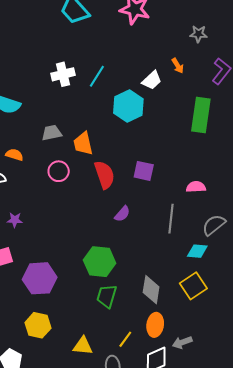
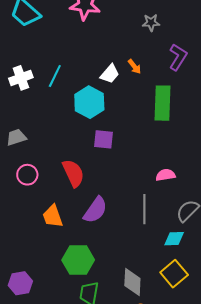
orange arrow: (178, 66) -> (134, 67), moved
orange trapezoid: (83, 144) -> (53, 216), moved
purple square: (144, 171) -> (103, 139), moved
purple semicircle: (122, 214) -> (95, 210), size x1.6
purple hexagon: (40, 278) -> (20, 283), size x0.7

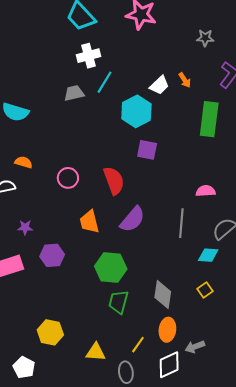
white cross: (21, 78) -> (88, 56), moved
gray trapezoid: (16, 137) -> (74, 93), moved
yellow square: (174, 274) -> (205, 290), size x0.6
purple hexagon: (20, 283) -> (52, 255), moved

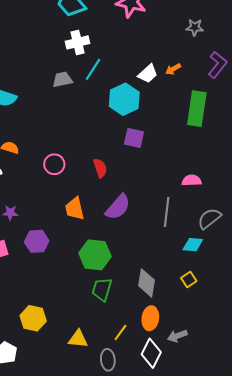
orange arrow: (185, 80) -> (173, 69), turned 91
red semicircle: (114, 181) -> (100, 168), size x0.7
white diamond: (169, 365) -> (151, 353), turned -40

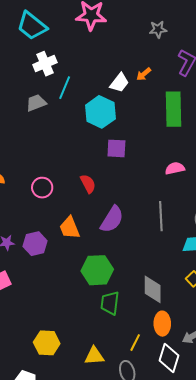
pink semicircle: (192, 180) -> (175, 168), moved
purple hexagon: (37, 241) -> (35, 244), moved

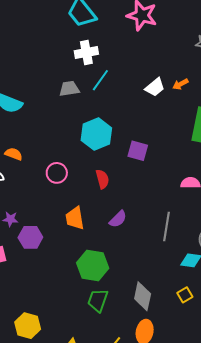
cyan hexagon: (100, 112) -> (96, 134), moved
purple semicircle: (112, 219) -> (118, 219), size x0.7
purple hexagon: (35, 244) -> (30, 237), moved

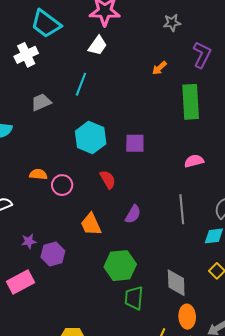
white cross: (86, 52) -> (26, 55), moved
white trapezoid: (155, 87) -> (98, 46), moved
gray trapezoid: (69, 89) -> (41, 102), moved
orange semicircle: (14, 154) -> (38, 174), moved

